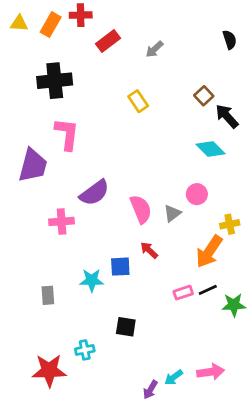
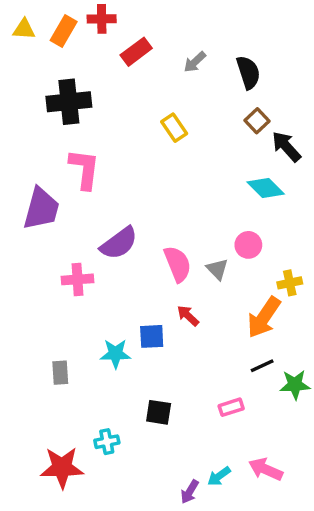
black semicircle: (230, 40) -> (248, 72), moved, size x1.4
gray triangle: (172, 213) -> (217, 269), turned -36
pink rectangle: (183, 293) -> (231, 407), moved
pink arrow: (211, 372) -> (266, 469), turned -148

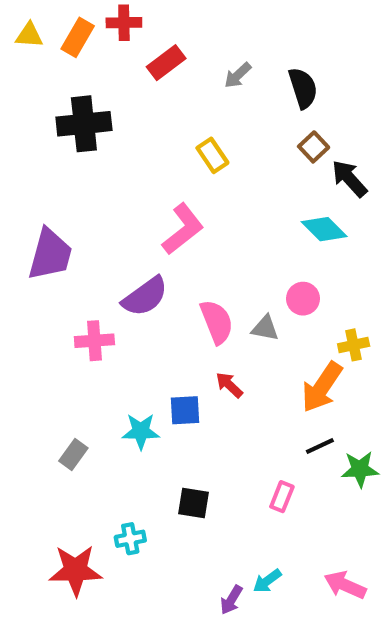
pink L-shape: (84, 169) -> (183, 229), moved, turned 45
gray triangle: (217, 269) -> (265, 328), turned -35
gray rectangle: (60, 373) -> (73, 454), turned 40
pink rectangle: (231, 407) -> (282, 497), turned -50
pink arrow: (266, 469) -> (345, 585), moved

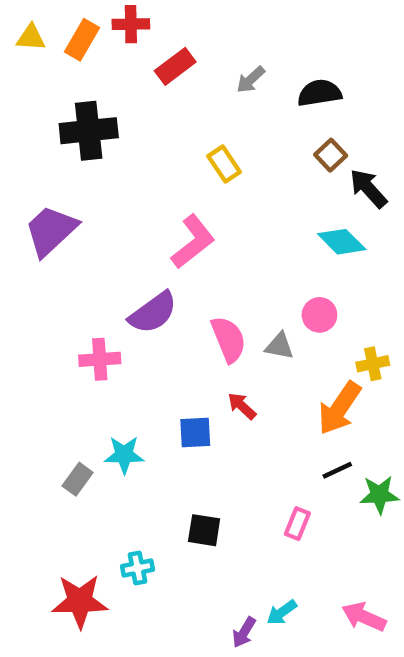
black semicircle: (303, 88) -> (319, 93), turned -81
purple trapezoid: (50, 254) -> (51, 231), moved, turned -148
cyan star: (141, 431) -> (124, 455), moved

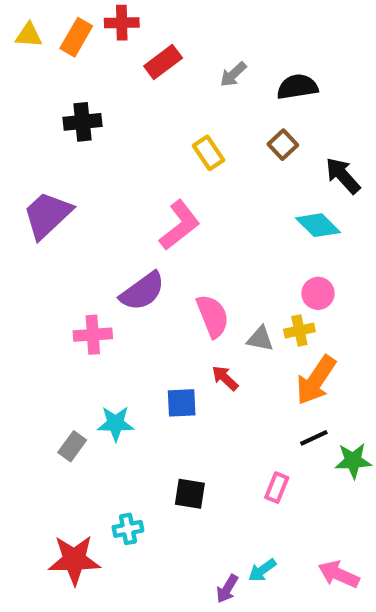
black cross: (89, 131) -> (82, 122), size x0.7
brown square: (331, 155) -> (283, 145), moved
pink circle: (319, 315) -> (318, 293), moved
gray triangle: (280, 346) -> (260, 339), moved
yellow cross: (373, 364) -> (299, 331), moved

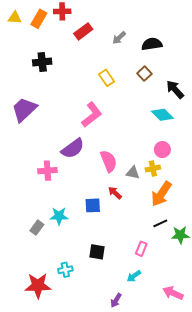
cyan arrow: (262, 570) -> (134, 276), moved

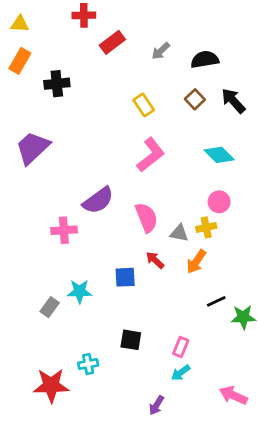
orange rectangle: (39, 19) -> (20, 61), moved
black arrow: (175, 89) -> (233, 101), moved
pink L-shape: (92, 115) -> (151, 155), moved
orange arrow: (161, 194) -> (196, 262), moved, size x0.7
pink rectangle: (141, 249) -> (181, 347), moved

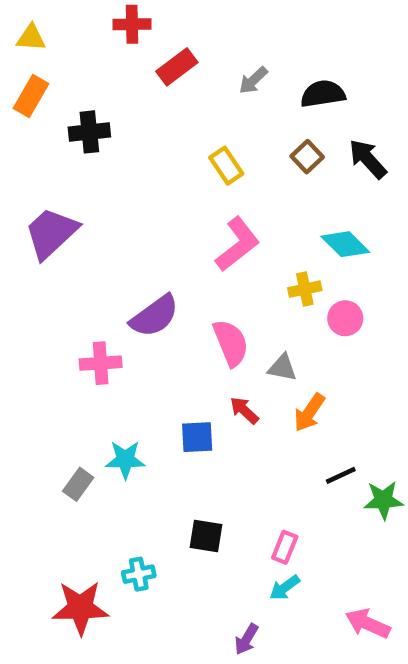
yellow cross: (206, 227) -> (305, 289), moved

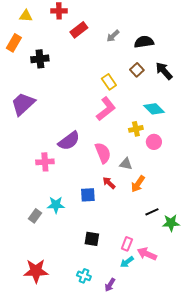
yellow triangle: (31, 38) -> (26, 16), moved
yellow rectangle: (226, 166) -> (109, 82), moved
cyan cross: (139, 574) -> (84, 276), moved, turned 32
pink arrow: (368, 624) -> (147, 254), moved

